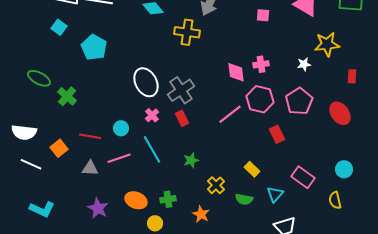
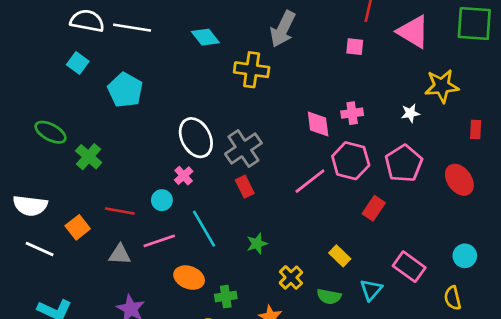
pink cross: (152, 115) -> (184, 176), moved
red rectangle: (277, 134) -> (374, 208), turned 60
orange ellipse: (136, 200) -> (189, 278), moved

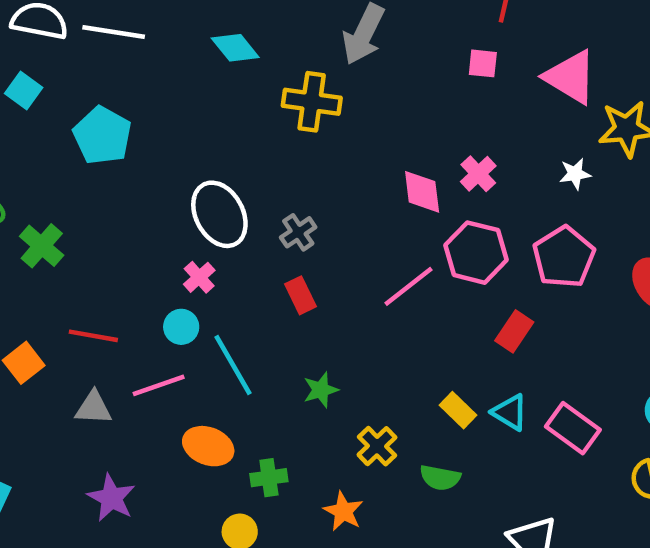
pink triangle: (413, 32) -> (571, 77), moved
pink cross: (352, 113) -> (478, 174), turned -35
gray cross: (243, 149) -> (298, 232), size x0.6
cyan circle: (162, 200) -> (181, 327), moved
cyan triangle: (371, 290) -> (510, 412), moved, turned -40

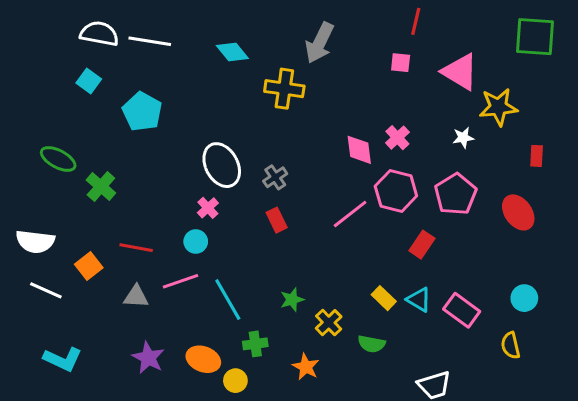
cyan line: (233, 365) -> (228, 300), moved
green star: (321, 390) -> (292, 300), moved
orange ellipse: (208, 446) -> (203, 359), moved

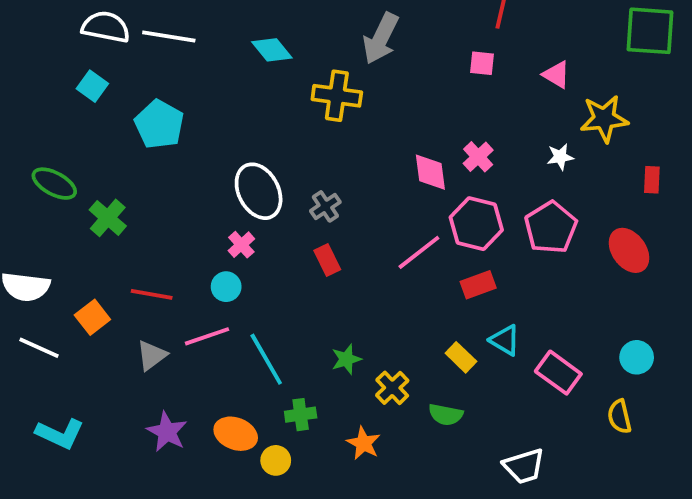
pink triangle: (460, 72) -> (556, 75), size x0.6
red rectangle: (422, 245) -> (478, 285), moved, turned 36
gray triangle: (136, 297) -> (152, 355), turned -40
cyan triangle: (419, 300) -> (505, 340), moved

